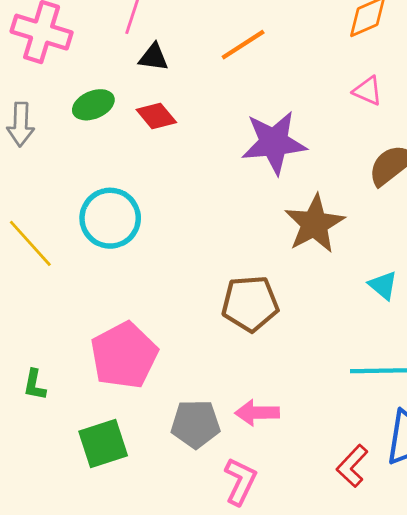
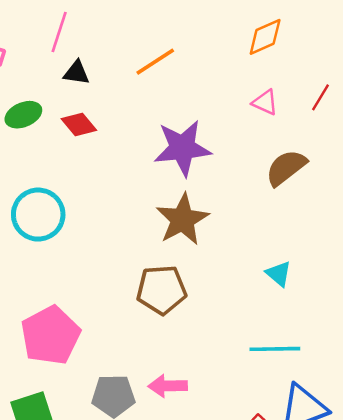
brown star: (314, 224) -> (182, 219), moved

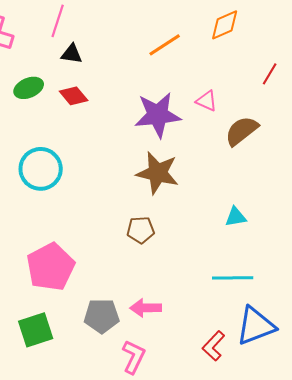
orange line: (155, 62) -> (165, 45), moved
pink triangle: (265, 102) -> (207, 101), moved
brown star: (182, 219) -> (158, 173), turned -30
cyan triangle: (279, 274) -> (236, 217), turned -50
brown pentagon: (161, 290) -> (141, 230), size x0.7

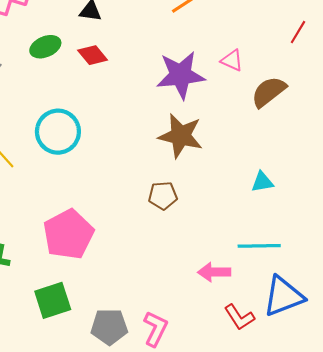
pink arrow: (146, 308) -> (214, 272), moved
gray pentagon: (102, 316) -> (109, 327), moved
red L-shape: (214, 346) -> (239, 317), turned -76

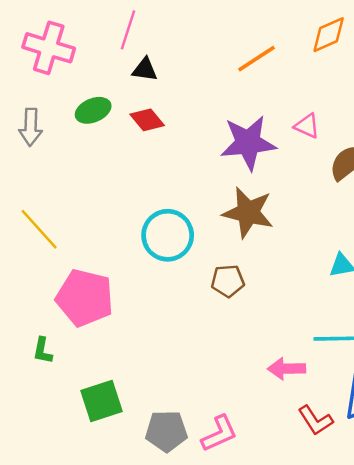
cyan circle: (58, 132) -> (168, 235), moved
pink pentagon: (68, 234) -> (85, 298), moved, turned -30
pink L-shape: (155, 329) -> (219, 434), turned 40

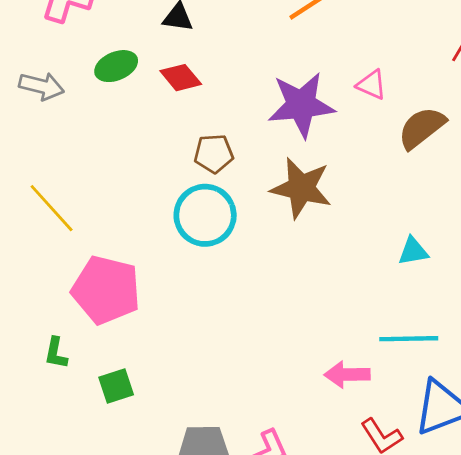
gray arrow: (31, 127) -> (42, 86), turned -78
brown pentagon: (228, 281) -> (214, 154), moved
green square: (102, 401) -> (116, 386), moved, size x0.7

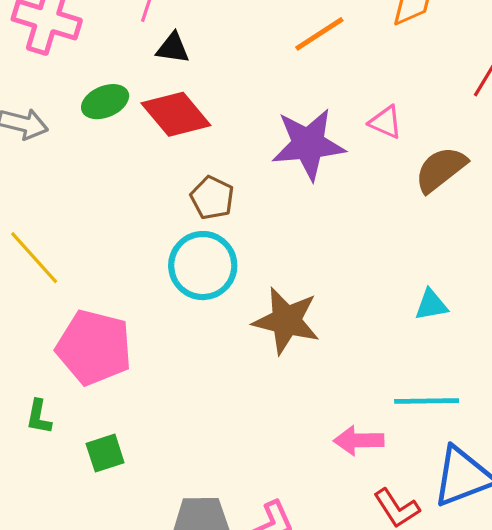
red diamond: (181, 78) -> (176, 114), size x1.5
brown pentagon: (214, 154) -> (212, 198), turned 30
brown star: (301, 188) -> (286, 321), moved

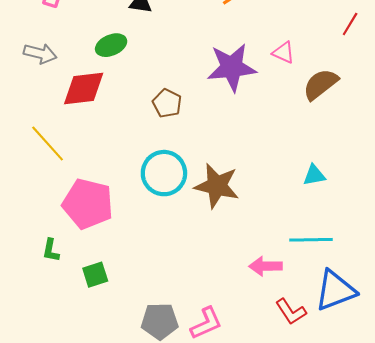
green ellipse: (105, 102) -> (111, 45), moved
red diamond: (176, 114) -> (84, 88), moved, turned -57
cyan circle: (203, 266) -> (164, 173), moved

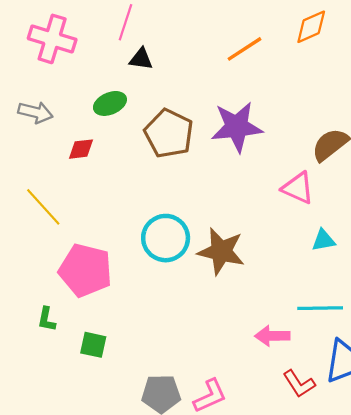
pink triangle: (283, 53) -> (298, 188), moved, size x1.4
red diamond: (84, 88) -> (81, 149), size x0.6
brown pentagon: (167, 103) -> (169, 133), moved, size x1.6
green square: (95, 275) -> (93, 345), turned 30

